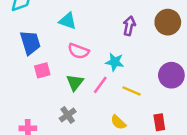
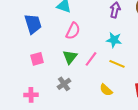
pink semicircle: (79, 51) -> (73, 31), turned -84
cyan star: (115, 62) -> (114, 40), moved
pink square: (42, 70) -> (37, 59), moved

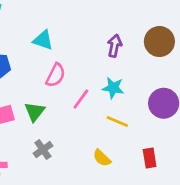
green triangle: (70, 57) -> (35, 112), moved
pink line: (91, 59) -> (81, 99), moved

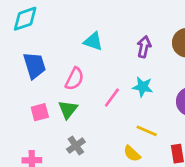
cyan triangle: (43, 40) -> (93, 41), moved
pink semicircle: (56, 75) -> (75, 79), moved
yellow line: (117, 121) -> (147, 131), moved

